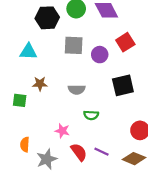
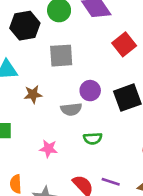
purple circle: (100, 55) -> (90, 91), moved
brown star: (40, 84) -> (33, 94), moved
pink star: (62, 131) -> (48, 149), moved

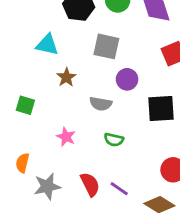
purple circle: (90, 91) -> (127, 79), moved
brown star: (33, 94) -> (66, 77), turned 30

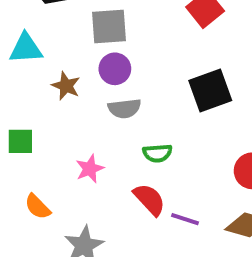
purple circle: (127, 79) -> (115, 69), moved
pink star: (66, 137) -> (90, 169), turned -30
orange semicircle: (22, 163) -> (38, 207), moved, turned -42
red semicircle: (90, 184) -> (149, 199), moved

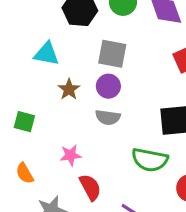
green semicircle: (157, 153) -> (150, 160), moved, size x1.6
red semicircle: (149, 199) -> (90, 187), moved

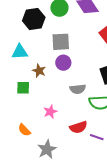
gray semicircle: (108, 117) -> (78, 89), moved
green square: (24, 122) -> (23, 88), moved
red semicircle: (90, 187) -> (78, 127), moved, turned 114

